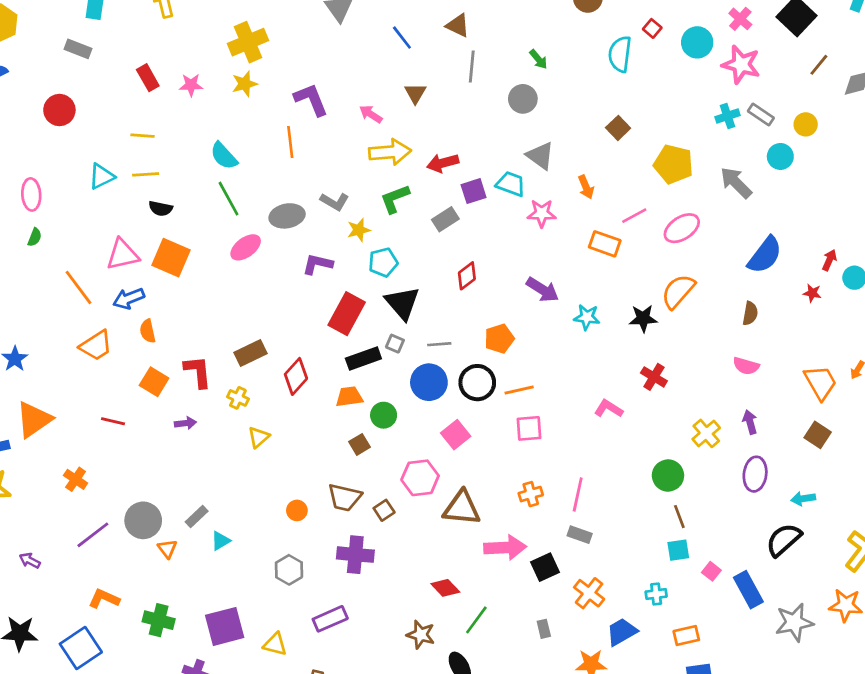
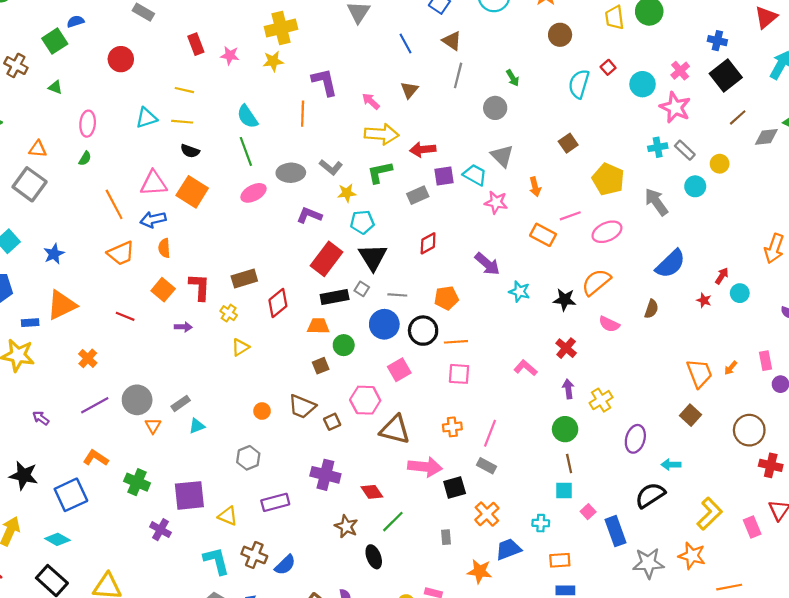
pink semicircle: (746, 366) -> (609, 324), moved
purple arrow: (750, 422) -> (568, 389), moved
purple cross: (355, 555) -> (325, 475), moved

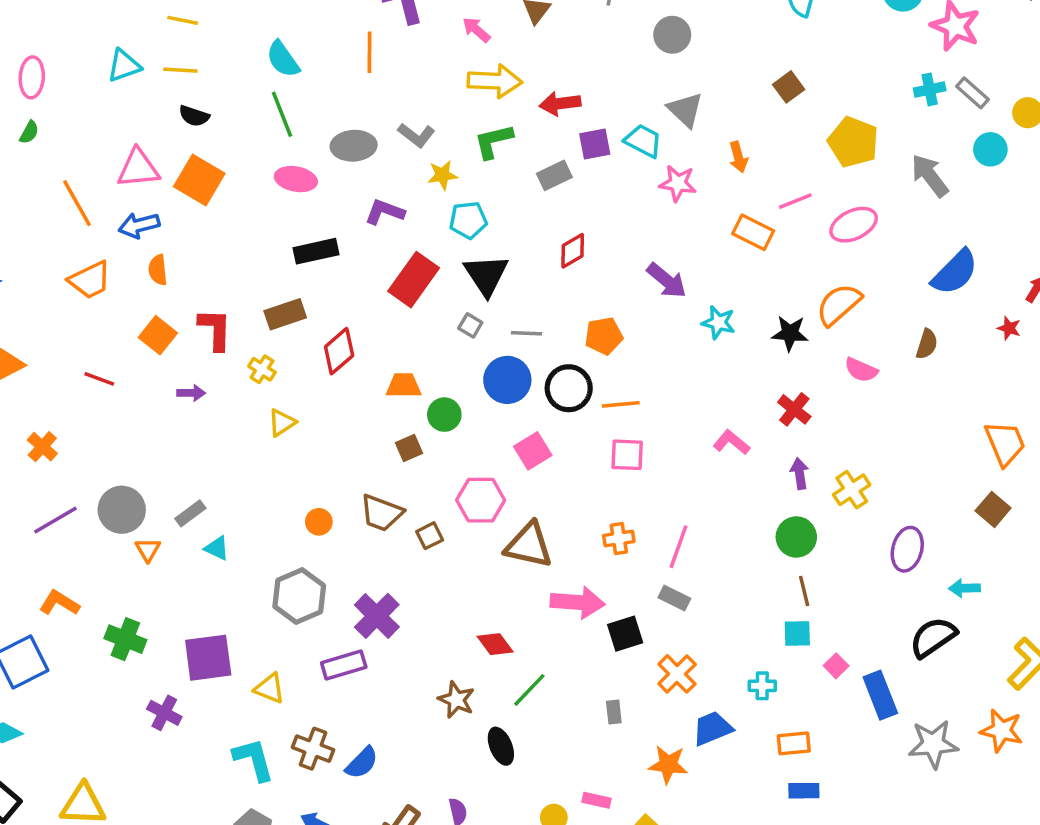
pink ellipse: (254, 193) -> (296, 179), turned 40
black rectangle: (335, 297) -> (316, 251), moved
cyan triangle: (197, 426) -> (217, 548), turned 49
gray hexagon: (248, 458) -> (299, 596), size x1.4
purple cross: (325, 475) -> (377, 616), moved, turned 32

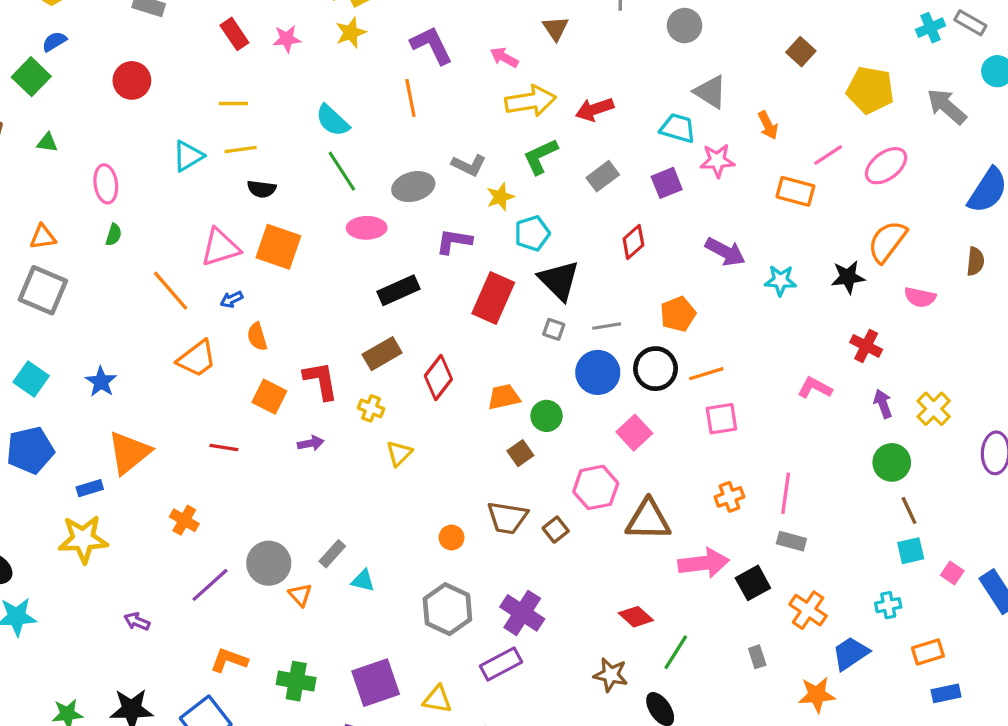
purple square: (595, 144) -> (667, 183), moved
blue arrow: (139, 225) -> (232, 299), size x0.6

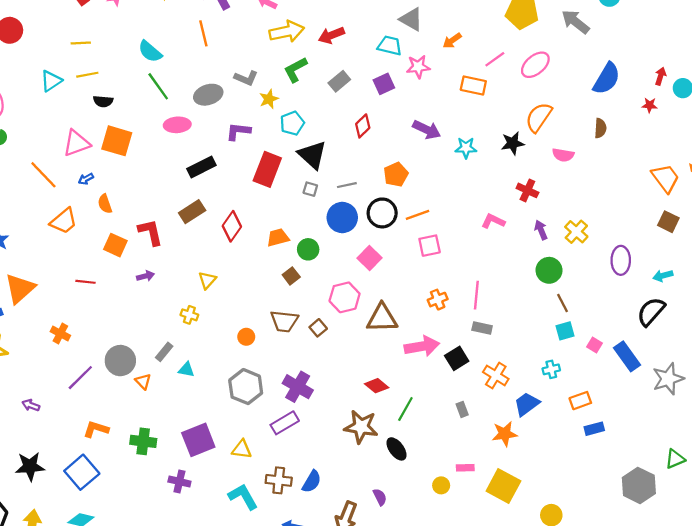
orange arrow: (768, 125) -> (452, 41), turned 84
yellow cross: (371, 408) -> (189, 315), moved
brown star: (611, 675) -> (361, 427), size x1.4

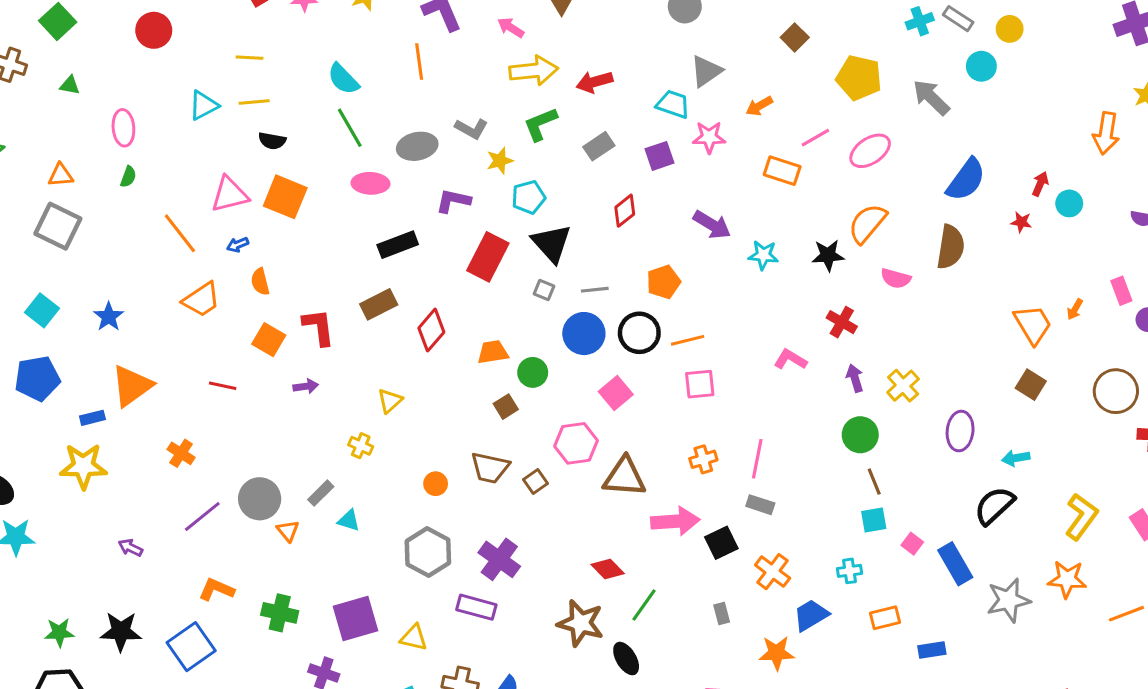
gray triangle: (411, 19) -> (706, 71), turned 50
brown semicircle: (600, 128) -> (951, 247), size x1.6
purple rectangle: (285, 423) -> (476, 607), turned 40
blue rectangle: (594, 429) -> (932, 650), moved

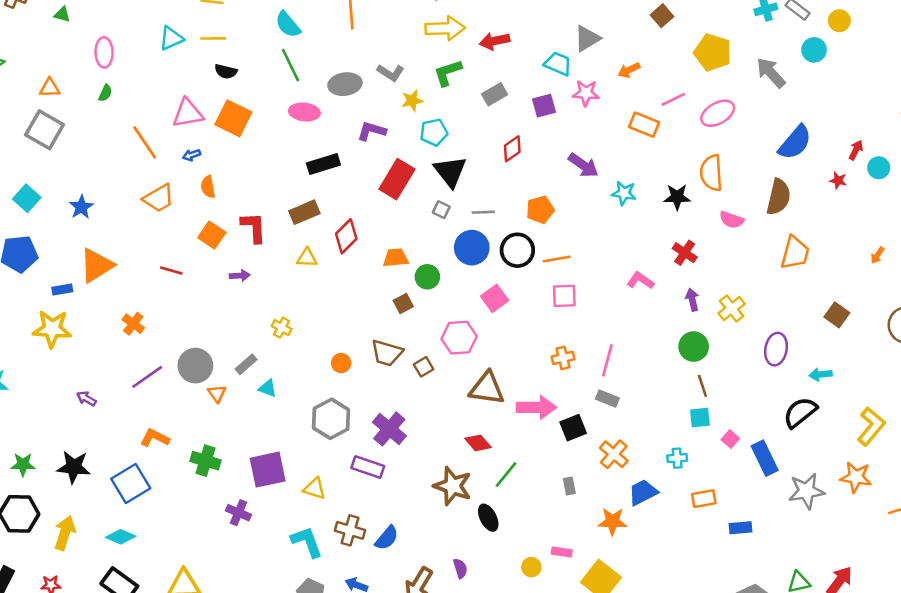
orange semicircle: (867, 223) -> (711, 173), turned -48
orange trapezoid: (1033, 324) -> (795, 253), moved, turned 42
yellow triangle: (390, 401) -> (307, 258), moved, turned 40
brown triangle: (624, 477) -> (487, 388), moved

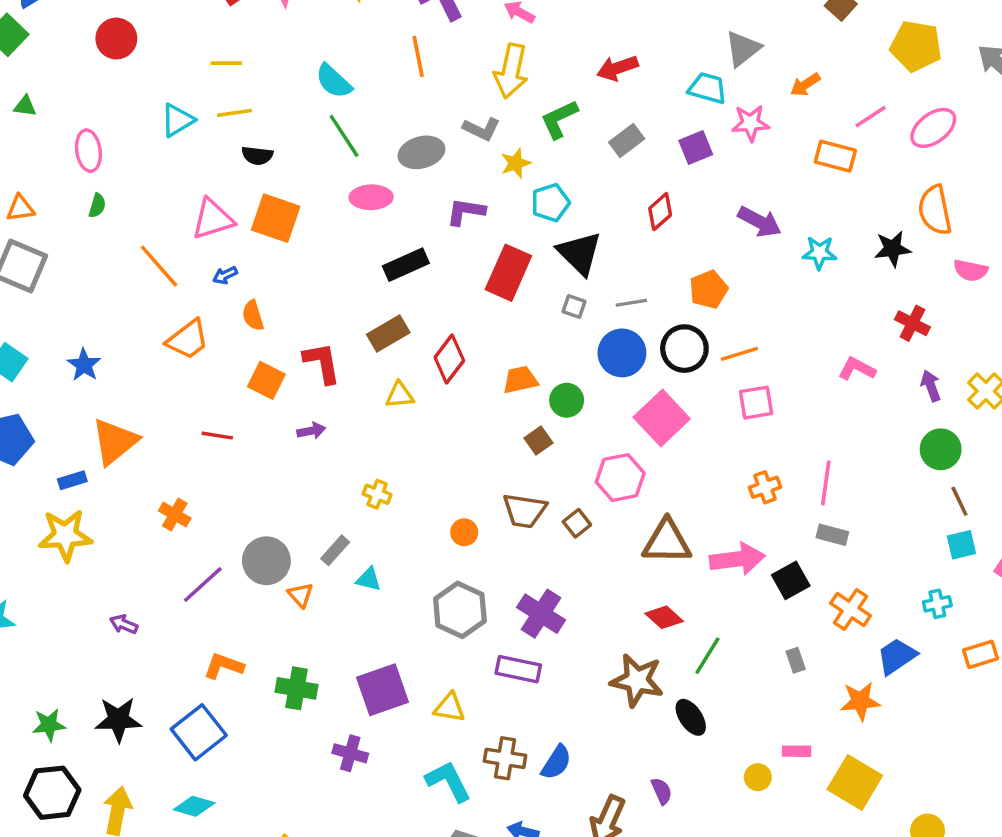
yellow arrow: (445, 28) -> (511, 71), moved, turned 111
pink square: (495, 298) -> (662, 418), size x1.4

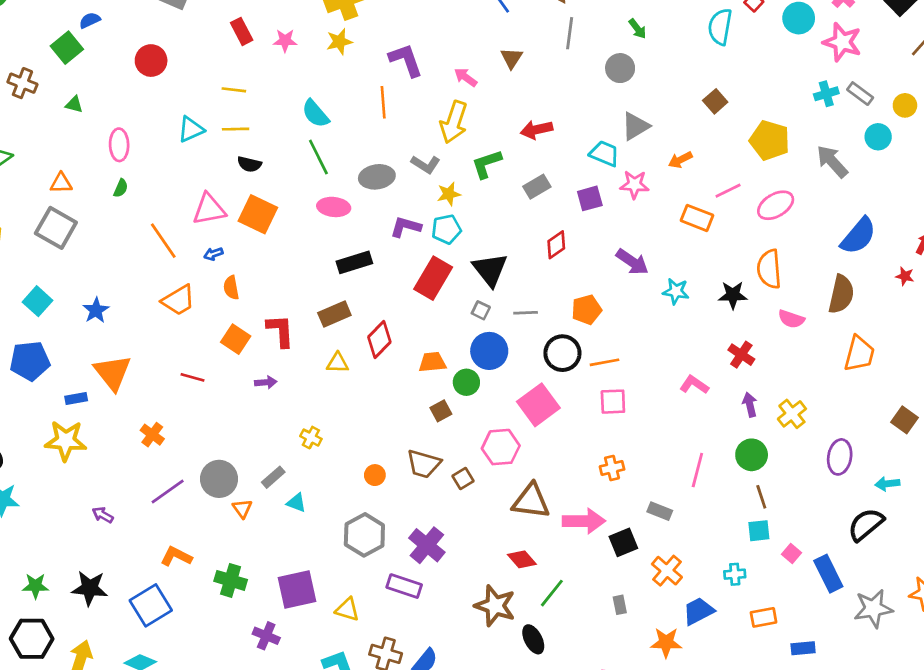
cyan pentagon: (550, 203) -> (446, 229), moved
blue circle: (622, 353) -> (489, 351), moved
orange triangle: (115, 442) -> (113, 373), turned -36
pink line: (826, 483) -> (697, 470), moved

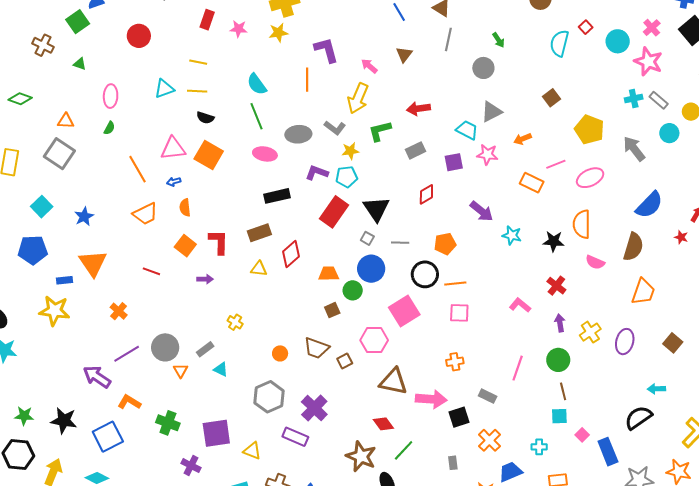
red rectangle: (242, 31) -> (207, 20), turned 42
purple ellipse: (840, 457) -> (625, 342), moved
purple arrow: (103, 515) -> (97, 377), moved, size x1.8

